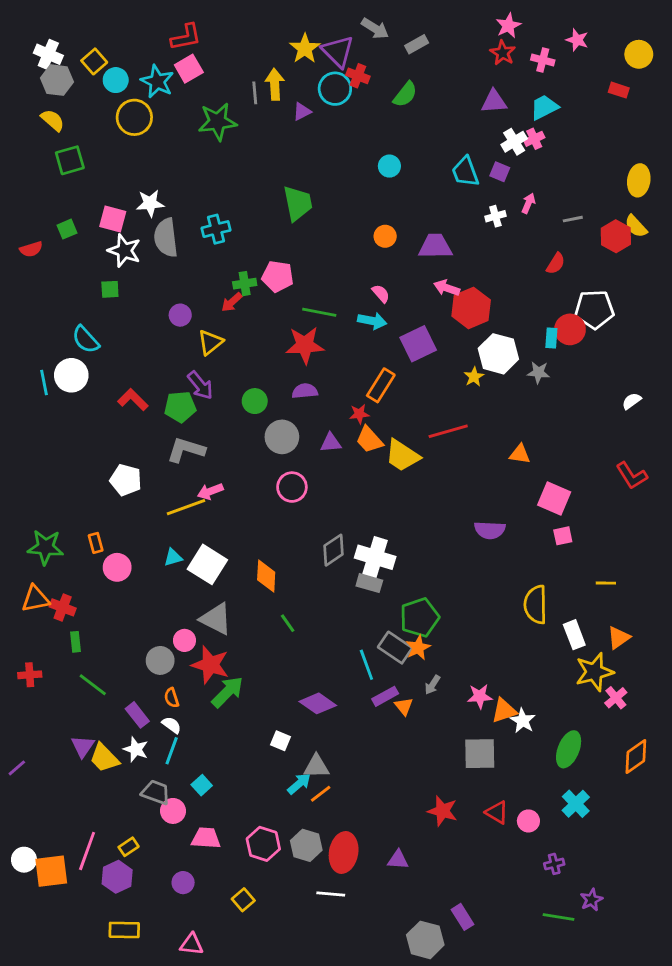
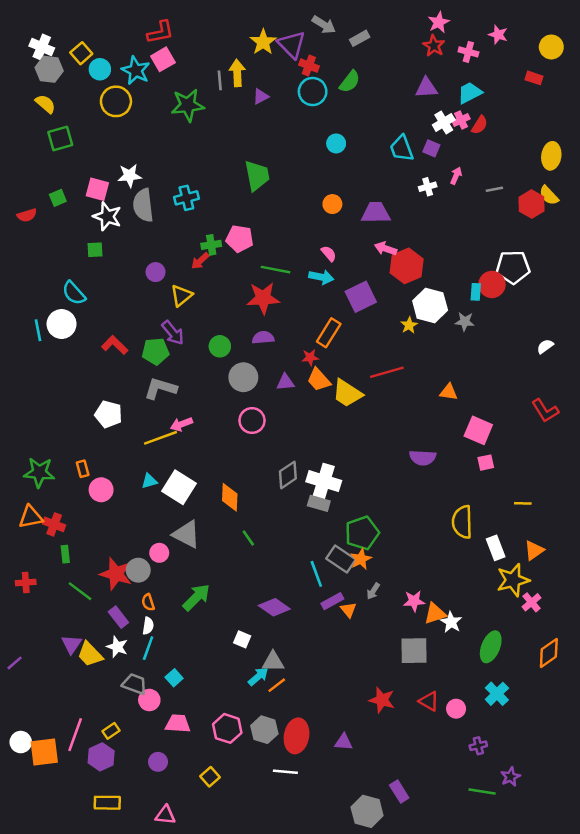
cyan circle: (335, 89) -> (313, 92), moved
red semicircle: (556, 263) -> (480, 125), moved
red star: (210, 665) -> (116, 574), moved
white semicircle: (172, 725) -> (148, 626), turned 63

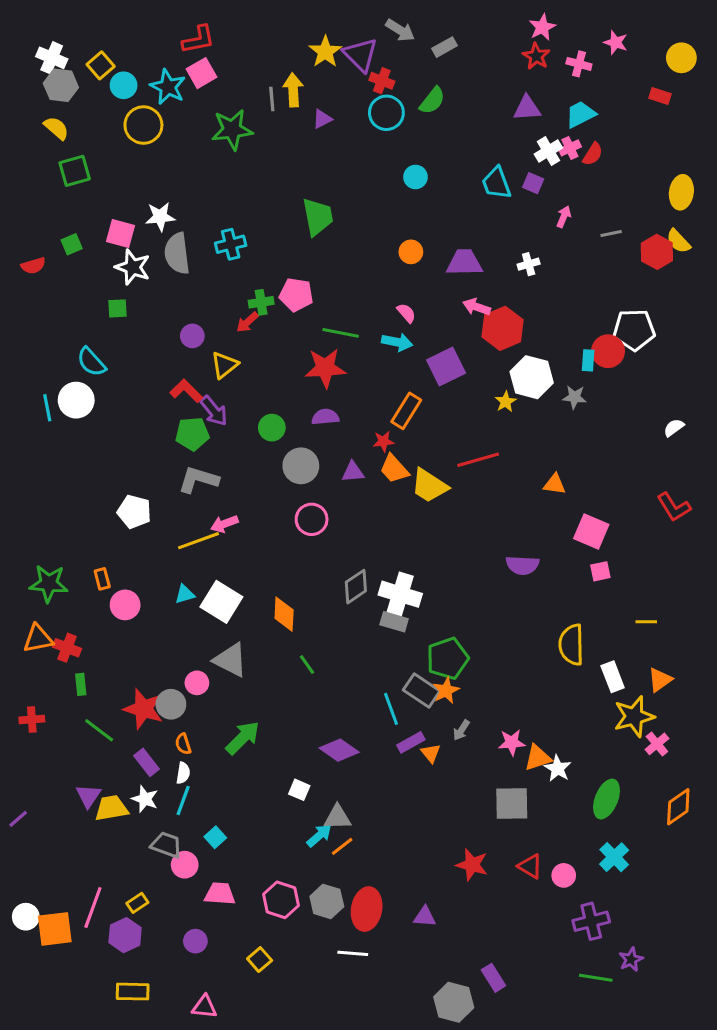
white cross: (428, 187) -> (529, 264), moved
red L-shape: (115, 345) -> (186, 391), moved
yellow trapezoid: (90, 654) -> (111, 808), turned 124
purple cross: (478, 746) -> (591, 921), size x1.6

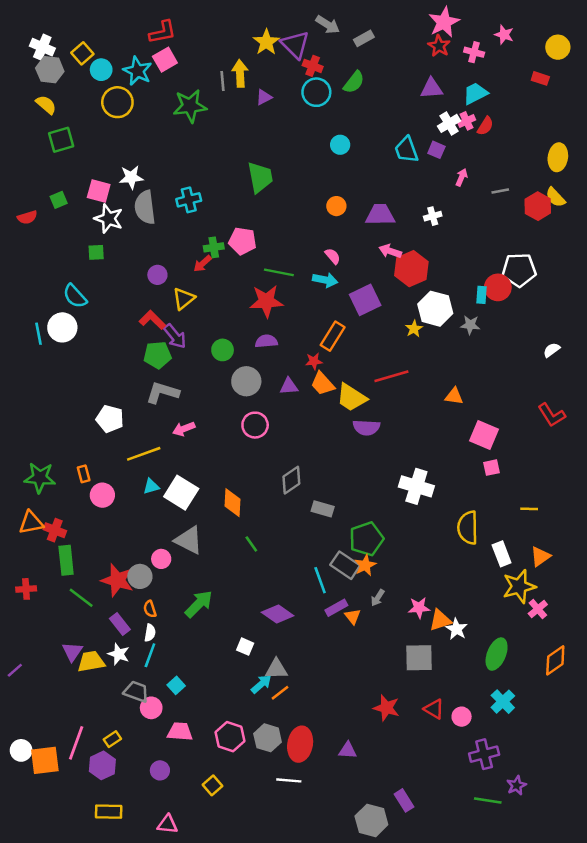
pink star: (542, 27) -> (444, 22), size x1.4
yellow line: (198, 541) -> (144, 454), moved
purple semicircle: (522, 565) -> (366, 428), moved
white cross: (400, 594) -> (416, 486), moved
green rectangle: (81, 684) -> (66, 560), size x1.6

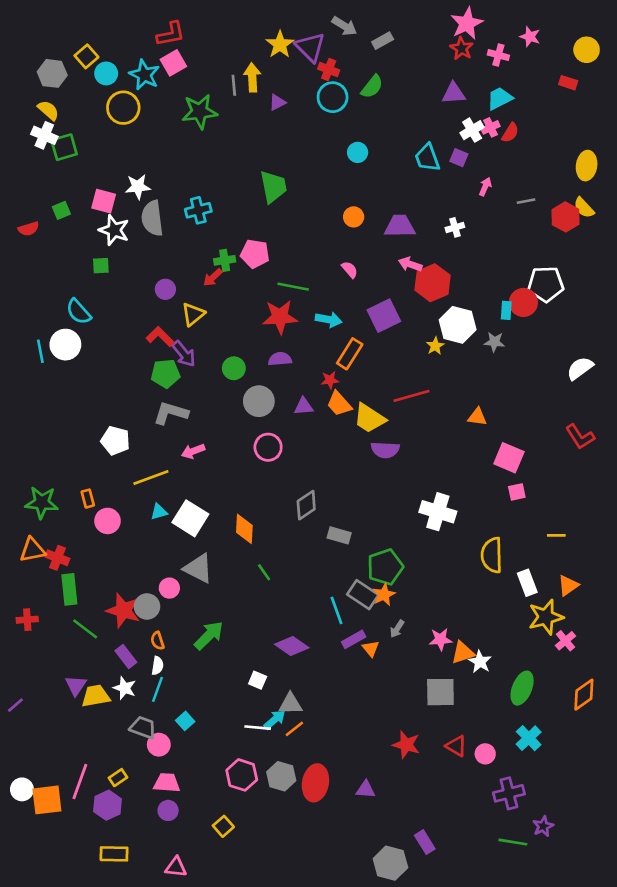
white cross: (42, 47) -> (44, 135), moved
cyan arrow: (325, 280) -> (329, 320), moved
white semicircle: (552, 350) -> (580, 368), size x1.5
pink trapezoid: (180, 732) -> (167, 783), moved
white line: (289, 780) -> (258, 728), moved

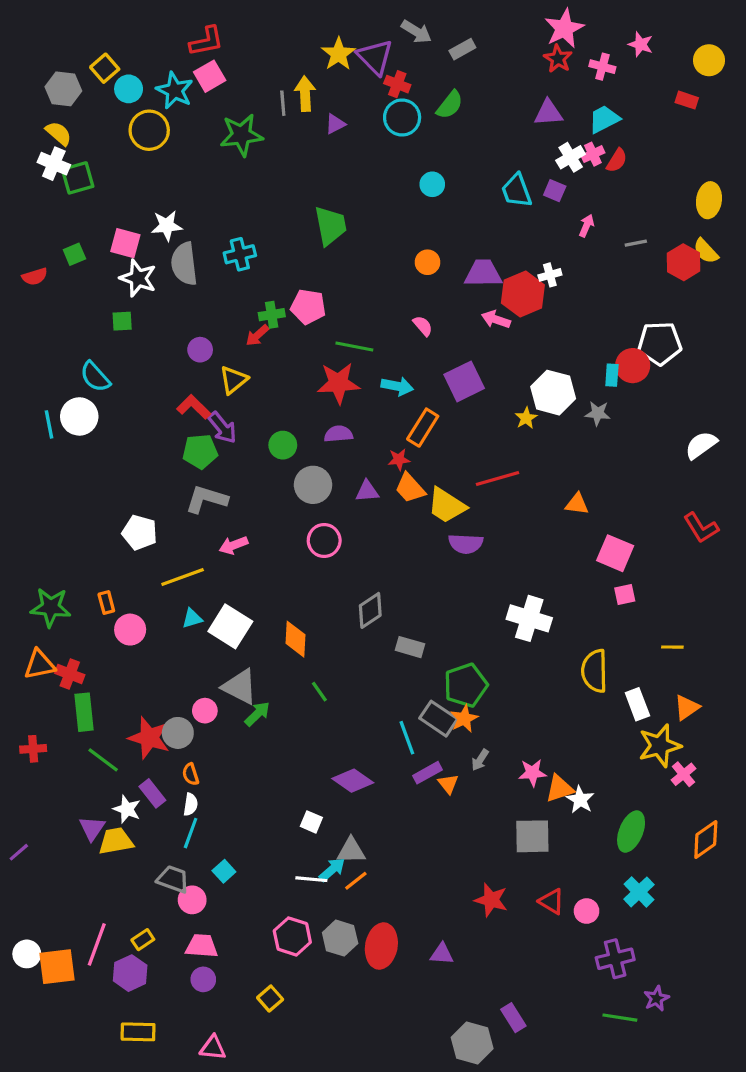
red hexagon: (433, 283) -> (523, 294), moved
green arrow: (209, 635) -> (257, 714), moved, size x0.7
white star: (125, 688) -> (127, 809), moved

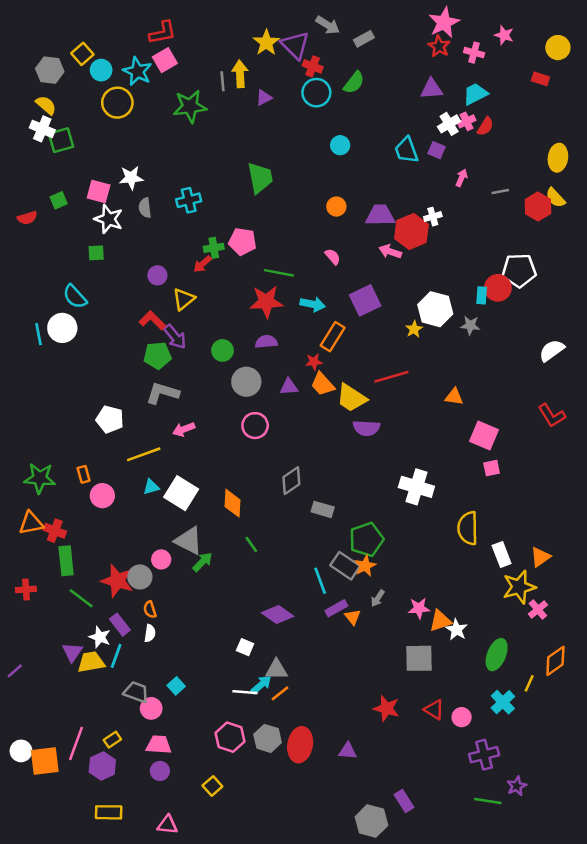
gray semicircle: (184, 264) -> (145, 208), size x0.6
yellow line: (672, 647) -> (529, 683), moved, turned -66
cyan line: (191, 833) -> (116, 656), moved

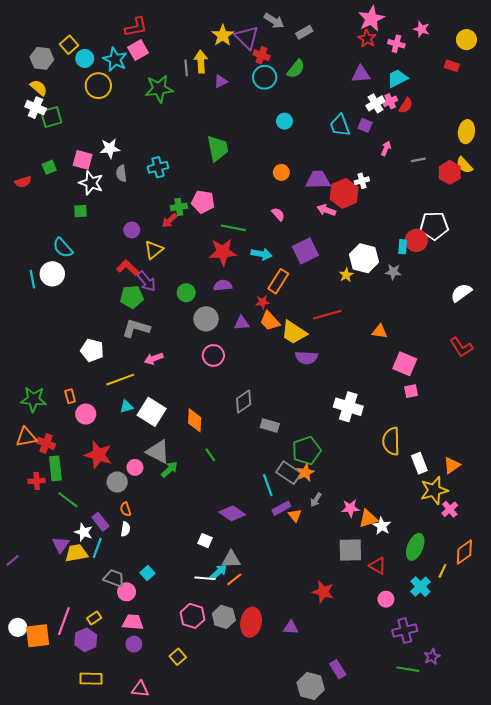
red star: (117, 581) -> (98, 455), moved
red cross: (26, 590) -> (37, 481), moved
red triangle: (434, 710) -> (378, 566), moved

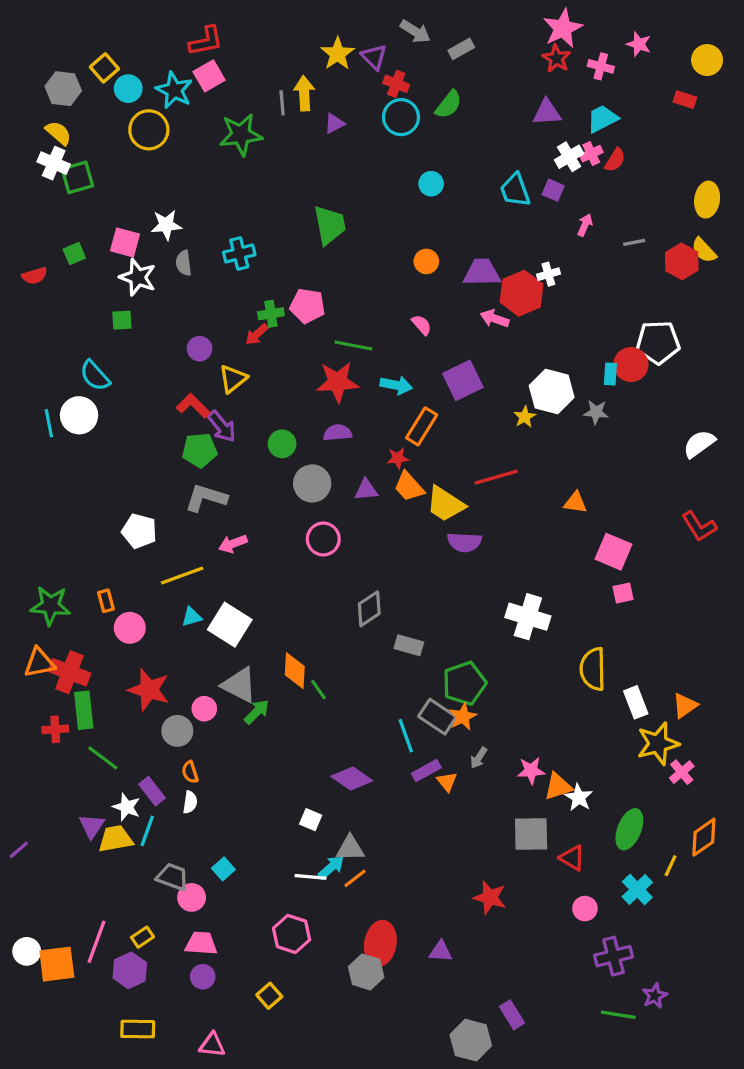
purple triangle: (247, 38) -> (374, 57), size x0.7
orange diamond: (195, 420) -> (295, 671), moved
red cross: (46, 443) -> (70, 672), size x1.4
gray hexagon: (224, 617) -> (366, 972), moved

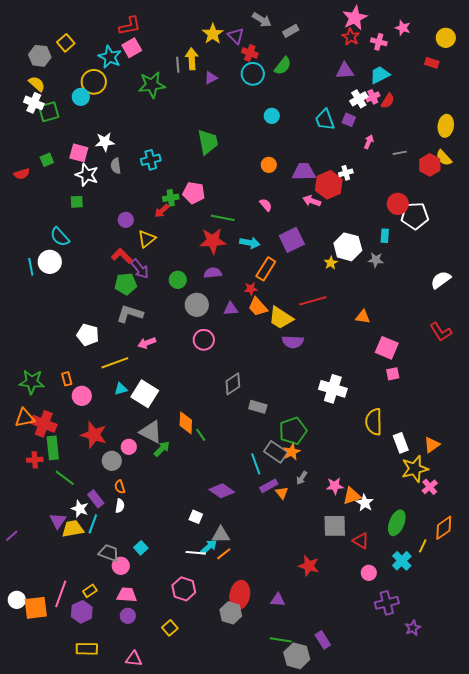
cyan circle: (128, 89) -> (81, 97), moved
red circle: (631, 365) -> (398, 204), moved
green line: (618, 1015) -> (281, 640), moved

